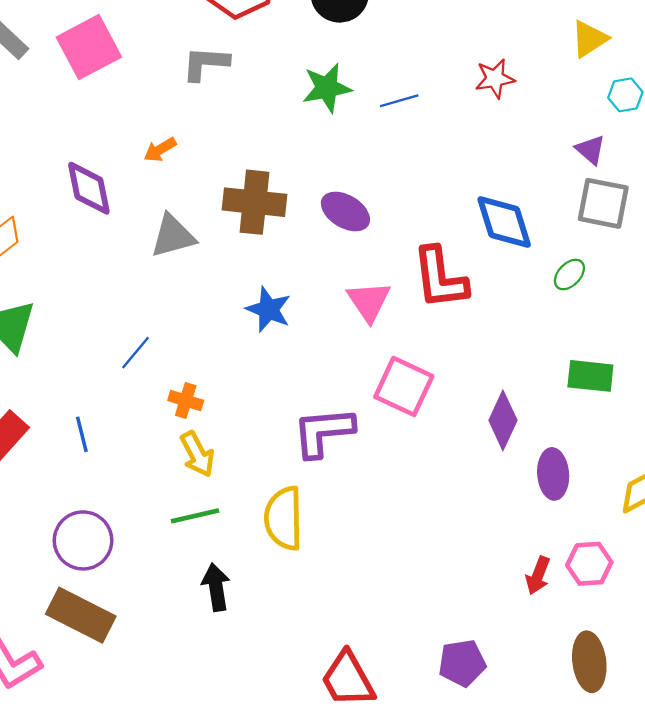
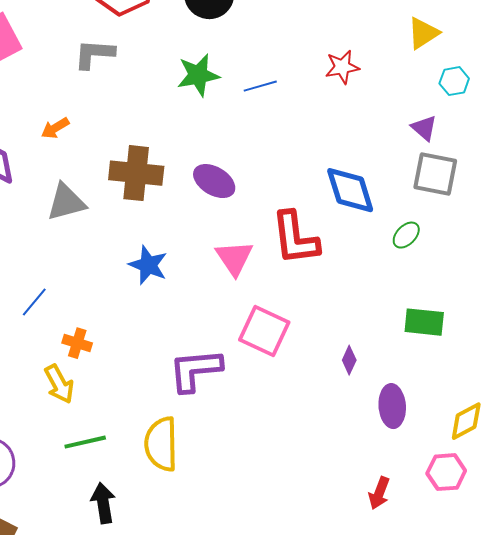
purple diamond: (503, 420) -> (349, 360), size x0.6
yellow arrow: (197, 454) -> (59, 384), moved
pink hexagon: (589, 564) -> (446, 472), moved

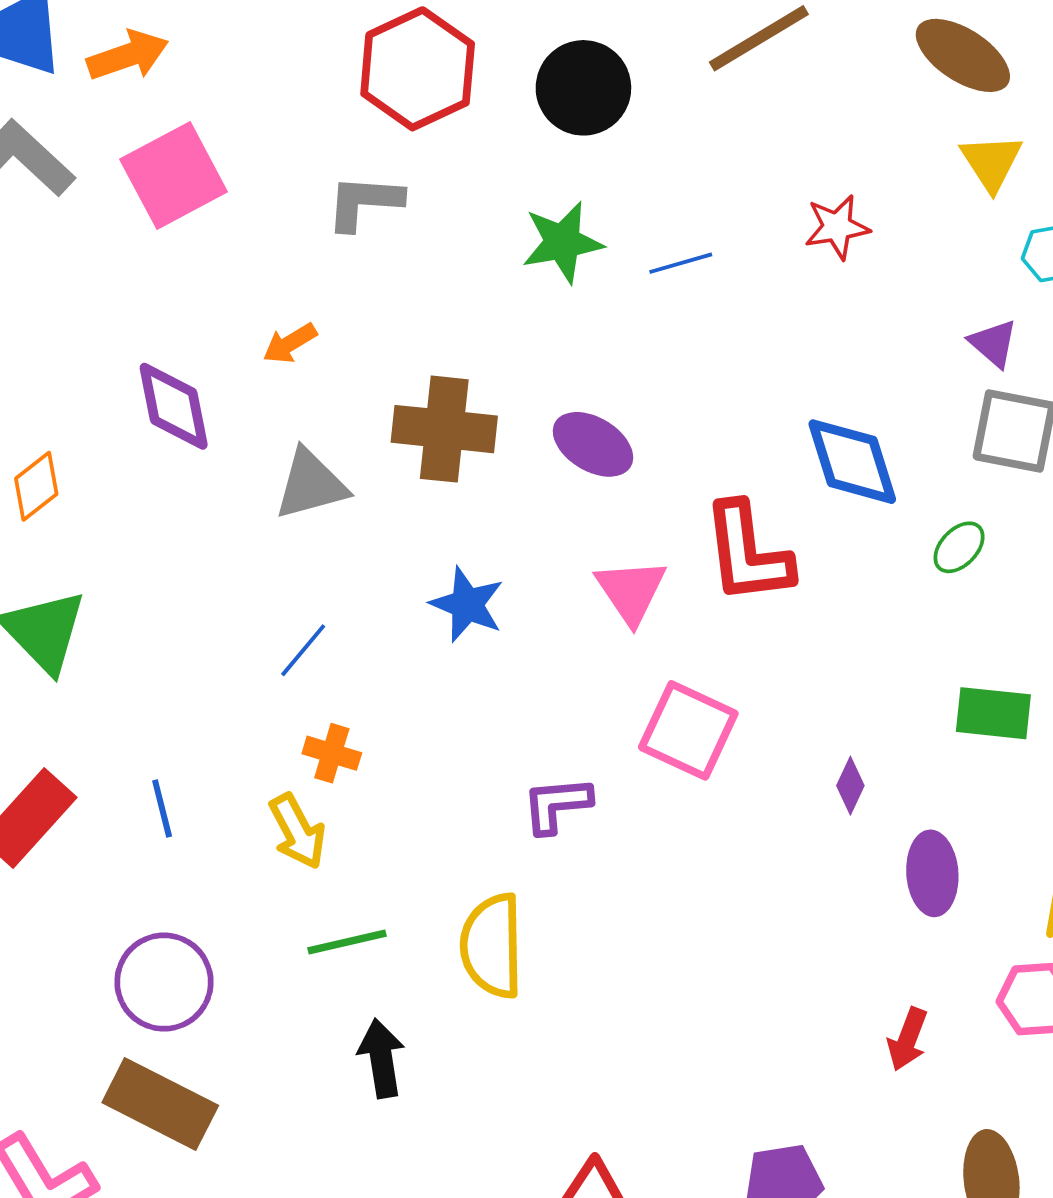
yellow triangle: (423, 33) -> (991, 162), turned -30
blue line: (34, 302) -> (303, 650), moved
purple L-shape: (195, 370) -> (557, 805), size x0.7

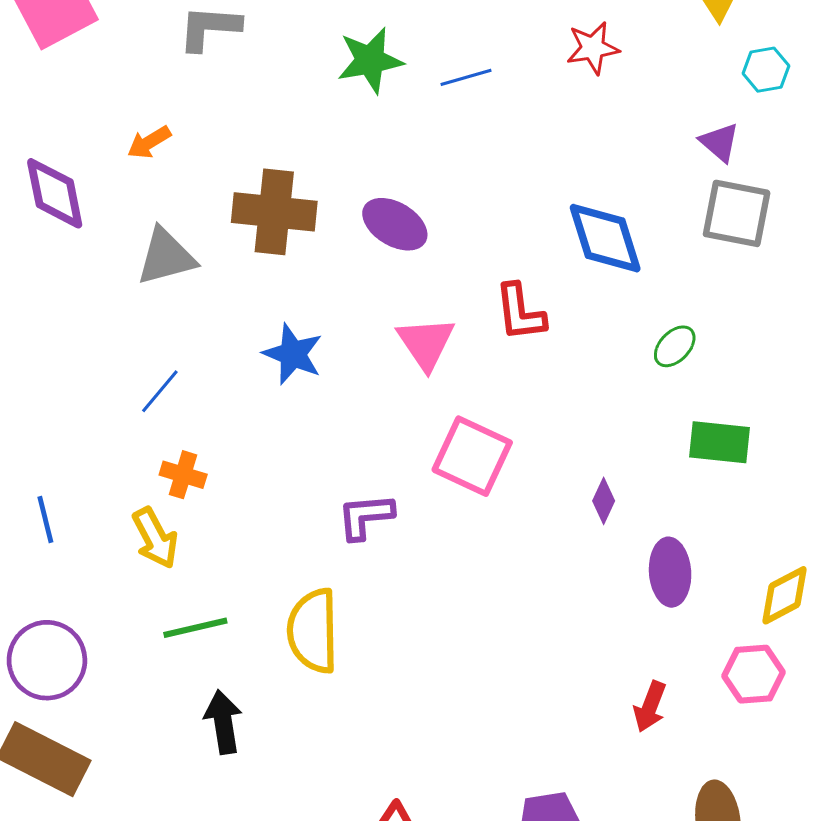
green ellipse: (959, 547) -> (675, 346), moved
red L-shape: (747, 553) -> (520, 312), size x0.7

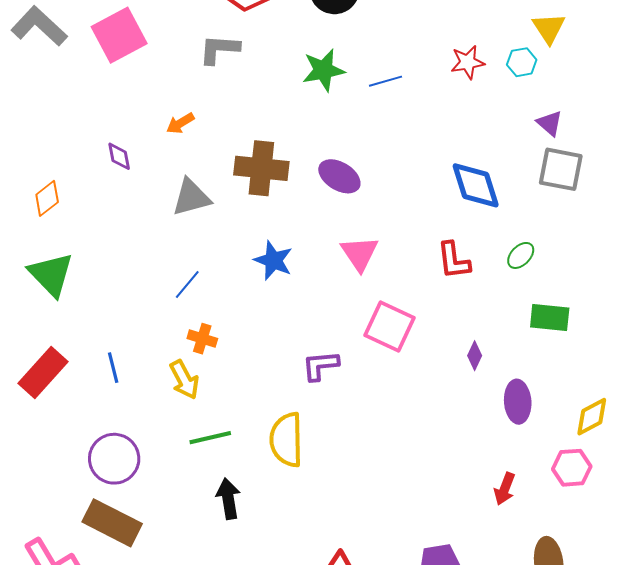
cyan hexagon: (766, 70) -> (522, 62), moved
purple diamond: (55, 193) -> (119, 156), size x0.6
red L-shape: (520, 312) -> (454, 260), moved

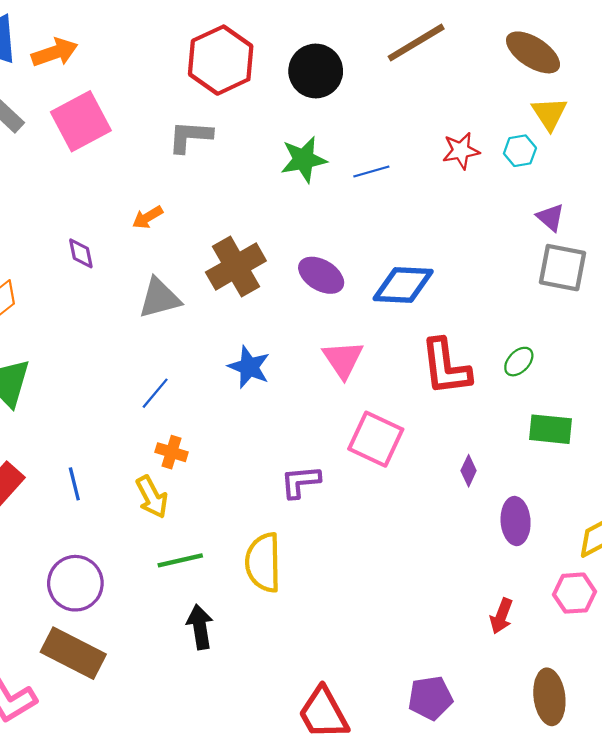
brown cross: (261, 168) -> (236, 267), turned -36
blue diamond: (476, 185) -> (403, 285), moved, turned -70
red L-shape: (454, 260) -> (446, 367), size x1.4

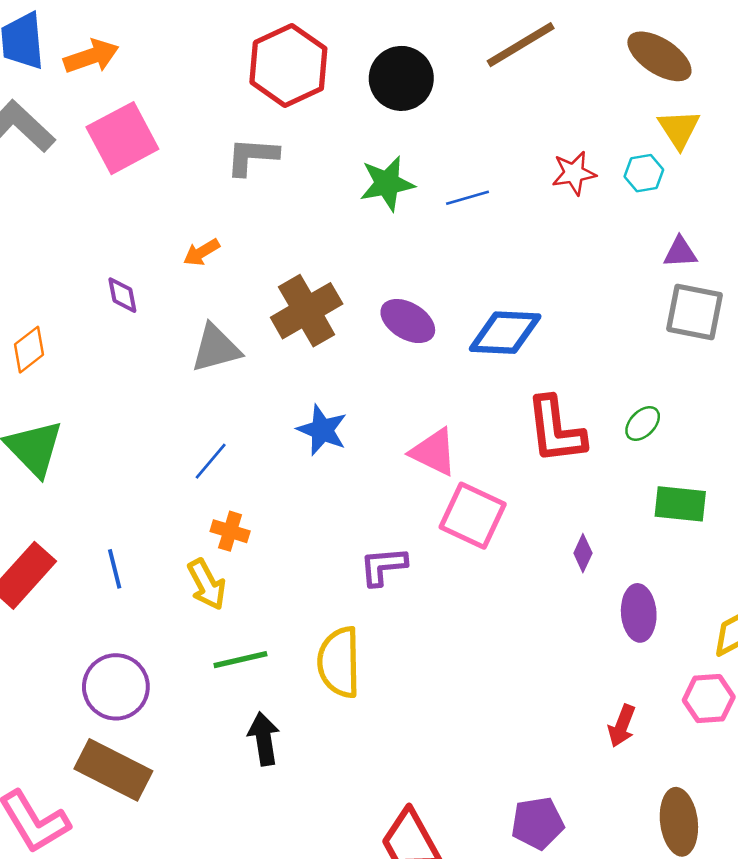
purple triangle: (551, 217) -> (680, 252), turned -44
pink triangle: (343, 359) -> (434, 452), moved, turned -30

